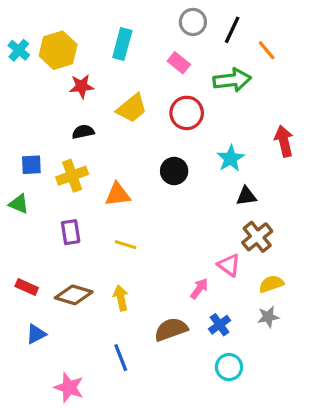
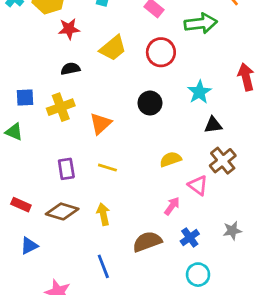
orange triangle: (118, 194) -> (101, 124), turned -35
purple rectangle: (71, 232) -> (66, 169), moved
yellow semicircle: (271, 284) -> (171, 159), moved

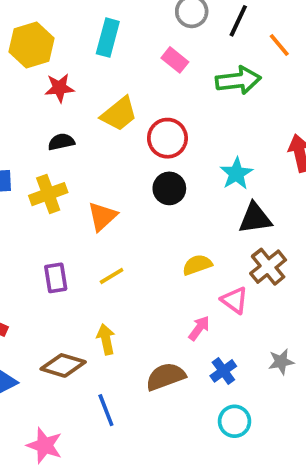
red circle: (161, 52) -> (167, 138), moved
black triangle: (213, 125) -> (255, 218), size x1.4
yellow line: (107, 168) -> (112, 276), turned -48
brown diamond: (62, 211) -> (63, 365), moved

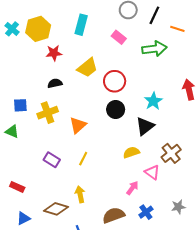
orange line: (279, 45) -> (177, 29), turned -32
black triangle: (255, 218) -> (145, 126), moved, turned -30
yellow line: (112, 276) -> (83, 159), turned -32
purple rectangle: (56, 278) -> (52, 160), turned -49

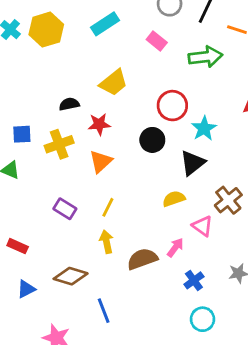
cyan rectangle: (81, 25) -> (105, 24), turned 42
red star: (54, 53) -> (99, 124), moved
red circle: (115, 81) -> (172, 106), moved
yellow arrow: (80, 194) -> (106, 242), moved
brown semicircle: (114, 215) -> (142, 259), moved

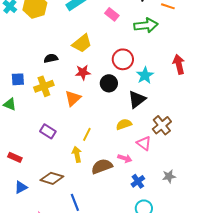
red star: (99, 124) -> (83, 72), moved
yellow line: (108, 207) -> (87, 134), moved
pink arrow: (175, 247) -> (125, 158), turned 72

